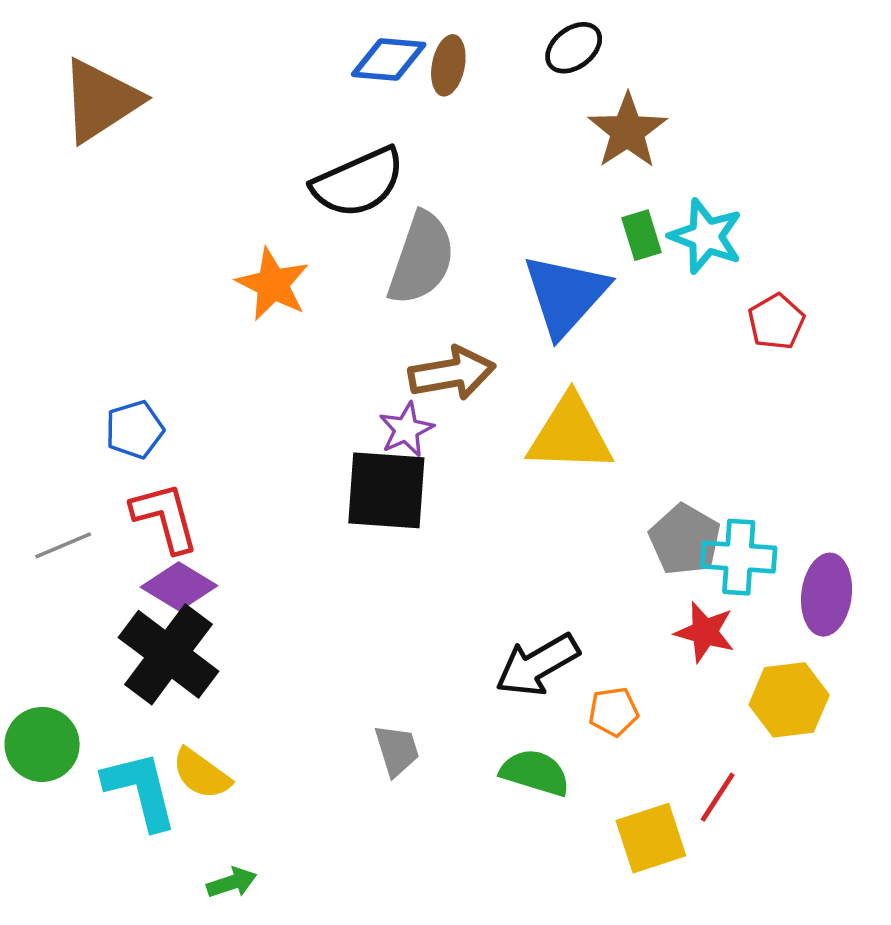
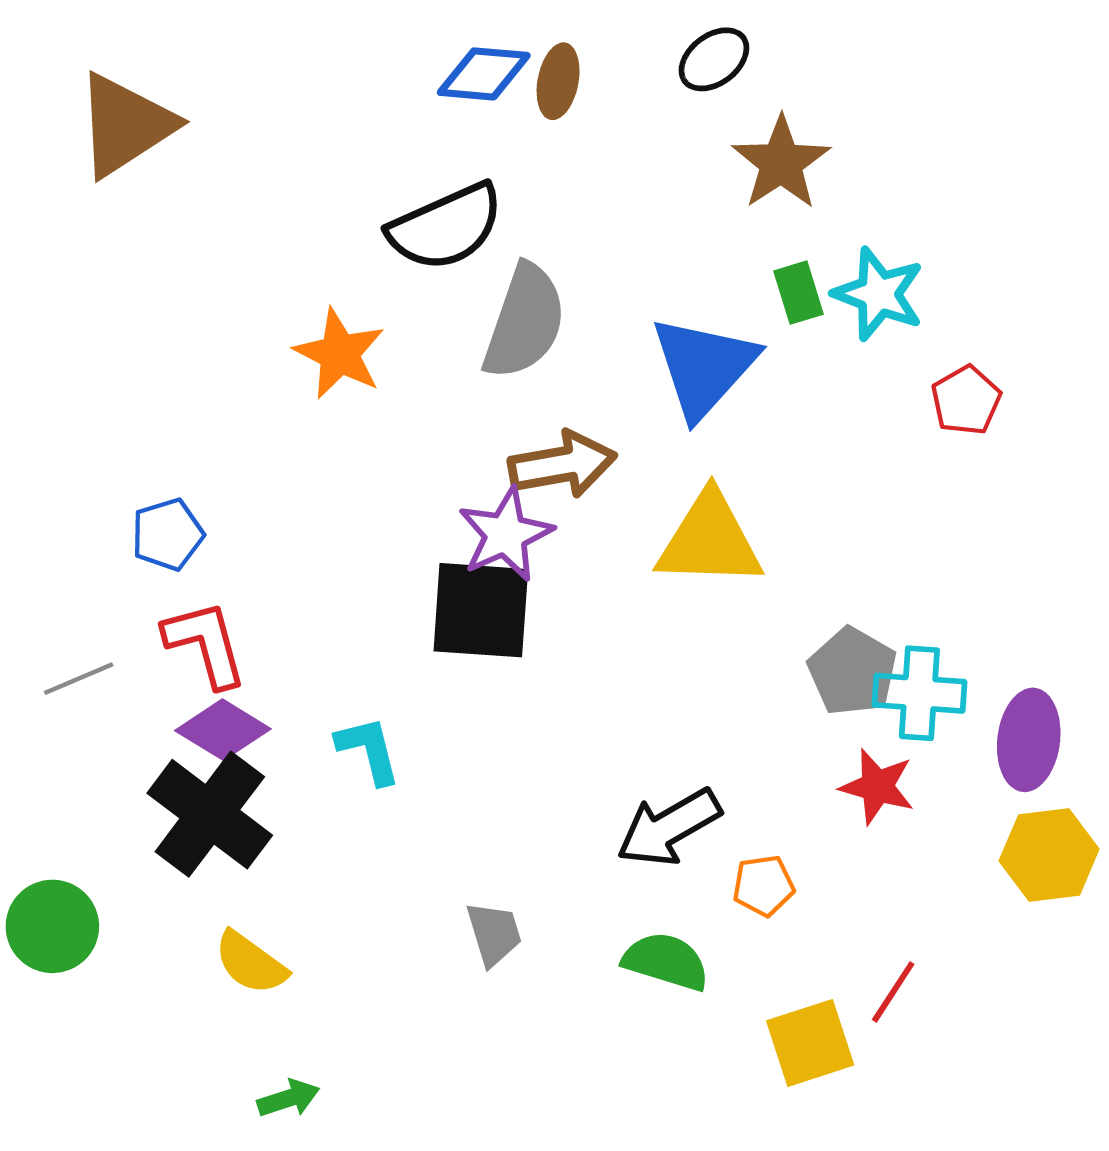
purple star: (406, 429) -> (506, 534), size x1.4
yellow hexagon: (789, 700) -> (1049, 855), moved
cyan L-shape: (140, 790) -> (369, 750), moved, size x0.7

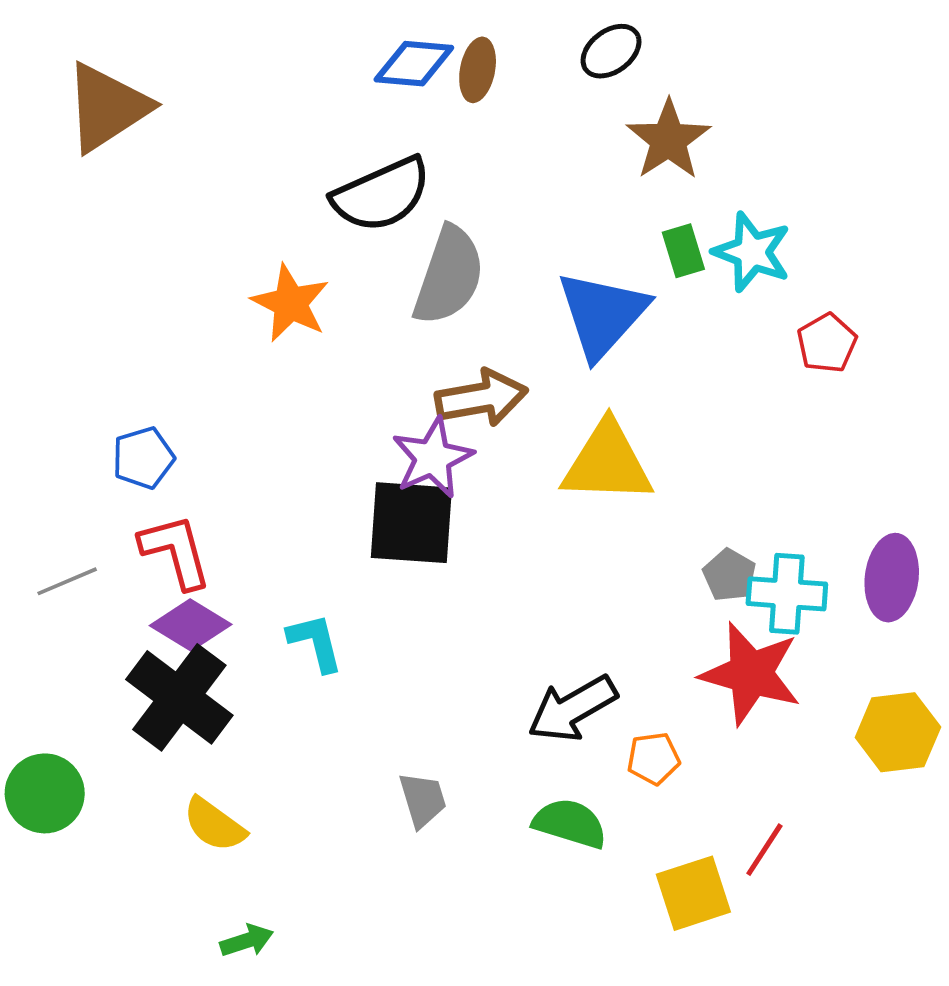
gray pentagon: (852, 671) -> (730, 575), size x0.7
purple ellipse: (1029, 740) -> (892, 578), moved
red star: (877, 787) -> (751, 674), size x1.6

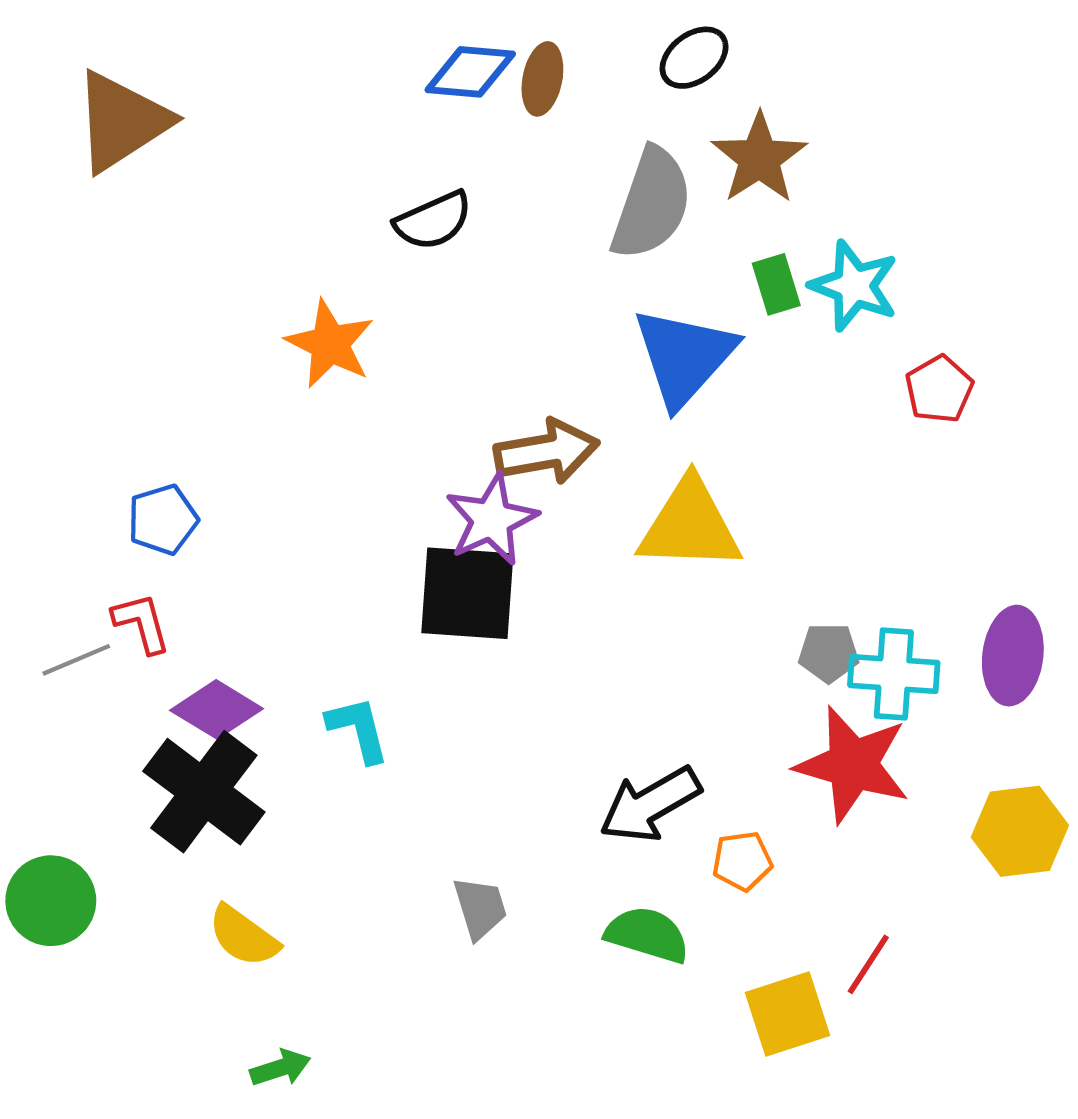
black semicircle: (381, 195) -> (433, 221), size x0.7
gray semicircle: (449, 276) -> (652, 204), moved
red L-shape: (176, 551) -> (141, 623), moved, size x0.7
gray pentagon: (730, 575) -> (829, 653), turned -30

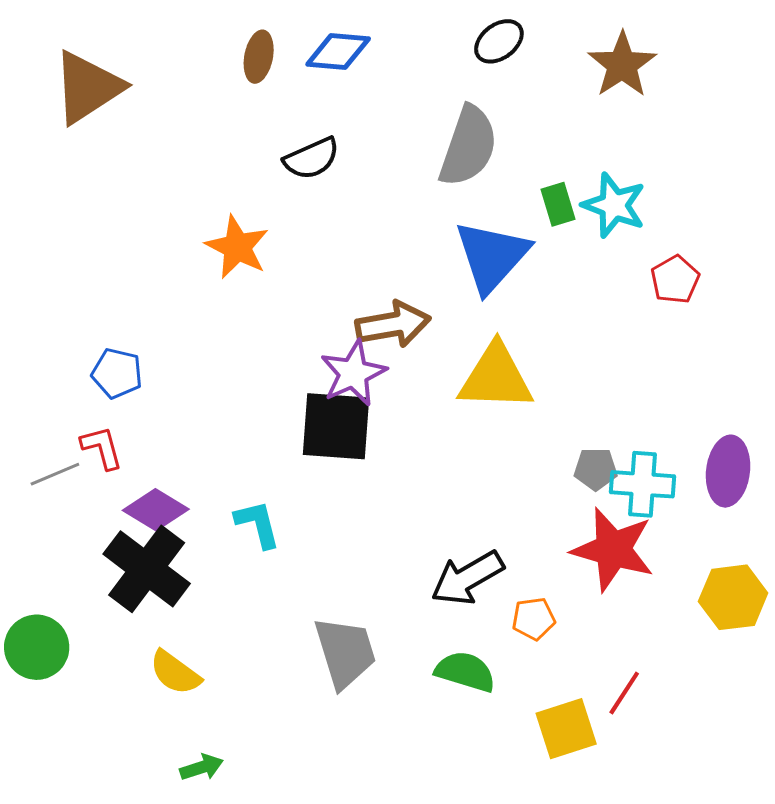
brown ellipse: (542, 79) -> (259, 57), moved
brown star: (759, 158) -> (622, 65), moved
blue pentagon: (163, 520) -> (117, 373), turned 30
gray trapezoid: (480, 908) -> (345, 652), size x1.6

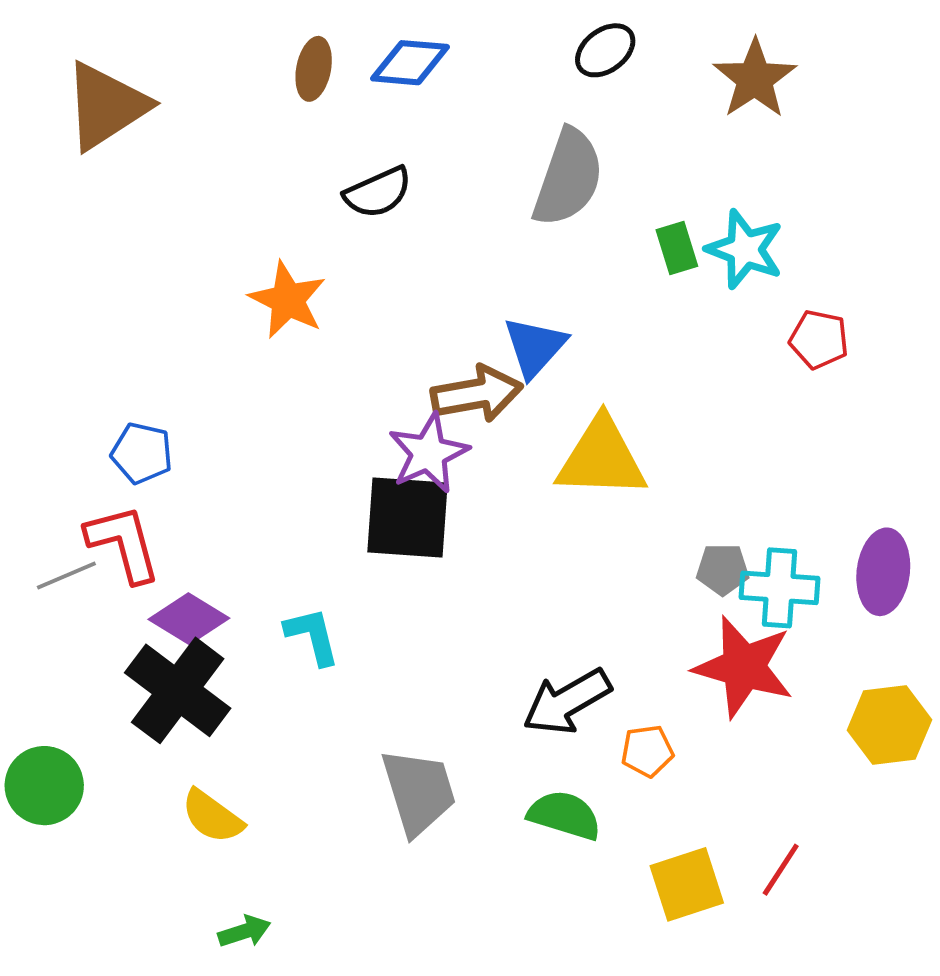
blue triangle: (492, 256) -> (535, 347), moved, size x0.7
red pentagon: (675, 280) -> (819, 339), turned -30
red L-shape: (102, 448) -> (123, 543), size x1.5
red line: (624, 693) -> (781, 870), moved

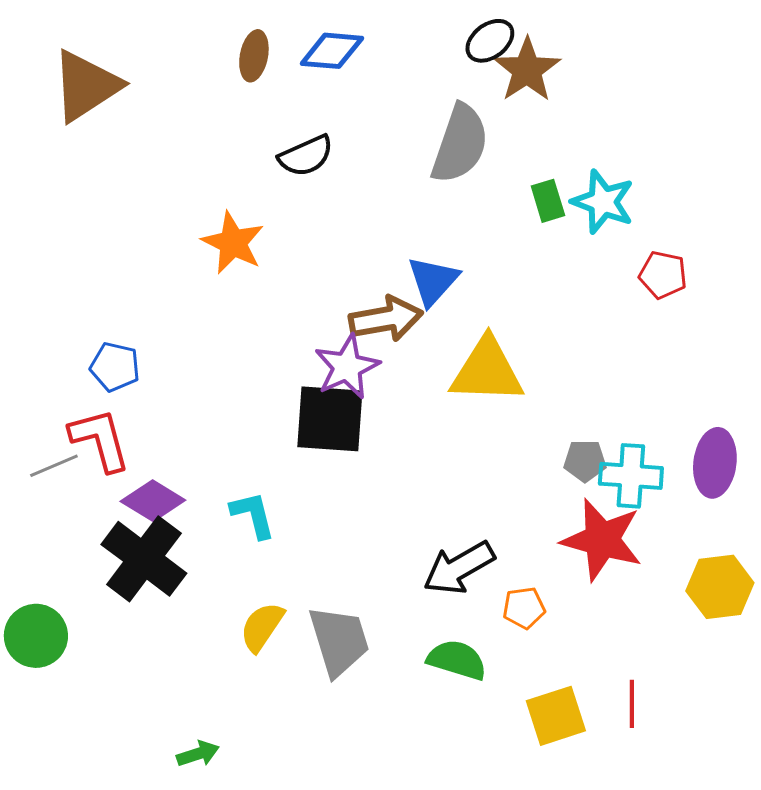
brown star: (755, 79) -> (527, 70), moved
yellow semicircle: (212, 816) -> (262, 627), moved, turned 88
red line: (781, 870) -> (632, 704), turned -33

